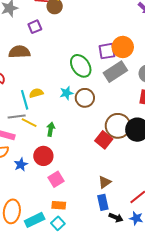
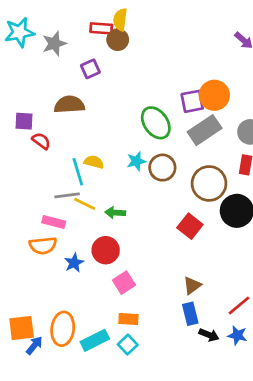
yellow semicircle: (36, 93) -> (94, 162), turned 32
brown circle: (118, 126) -> (209, 183), moved
green arrow: (51, 129) -> (115, 213), turned -96

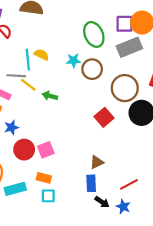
red circle: (106, 250) -> (24, 150), moved
cyan square: (128, 345) -> (48, 196), moved, turned 32

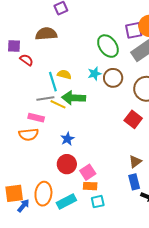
green arrow: (50, 96) -> (74, 98), moved, size x1.6
blue star: (11, 127) -> (67, 139), moved
pink square: (46, 150) -> (88, 172), moved

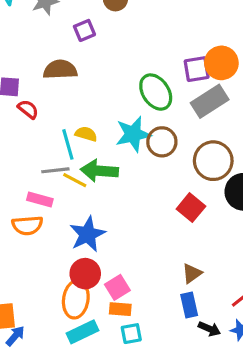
cyan star: (94, 74) -> (133, 134), size x1.6
blue star: (67, 139) -> (88, 234), size x1.6
orange ellipse: (43, 194) -> (76, 299), moved

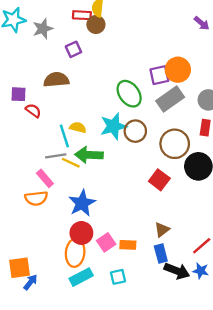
pink rectangle: (40, 200) -> (45, 178), turned 36
orange rectangle: (120, 309) -> (128, 245), moved
black arrow: (209, 329) -> (177, 271), size x1.5

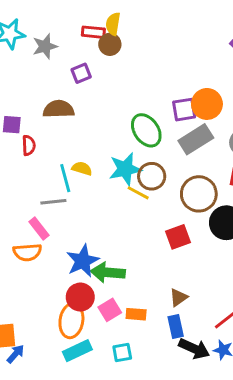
red semicircle: (33, 111) -> (29, 145), turned 49
green arrow: (89, 155) -> (108, 272), moved
yellow line: (71, 163) -> (138, 193), moved
red square: (159, 180) -> (178, 237), turned 30

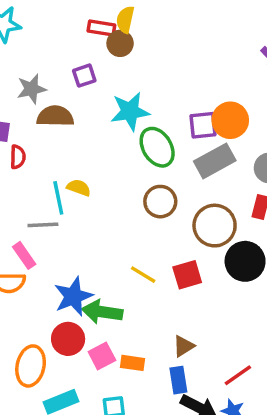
gray star: (45, 46) -> (32, 89), moved
cyan star: (125, 169) -> (130, 111), moved
yellow line: (138, 193) -> (143, 275), moved
orange ellipse: (71, 321) -> (31, 366), moved

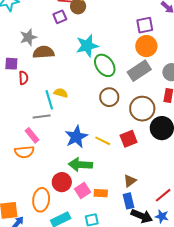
purple square: (84, 76) -> (60, 17), moved
purple square: (203, 125) -> (145, 25), moved
blue star: (73, 296) -> (76, 137), moved

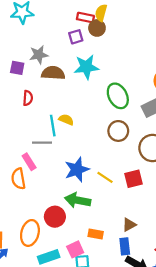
cyan star: (87, 46) -> (86, 67), moved
purple square: (11, 64) -> (17, 68), moved
orange semicircle: (24, 152) -> (18, 179), turned 78
pink square: (82, 191) -> (75, 249), moved

